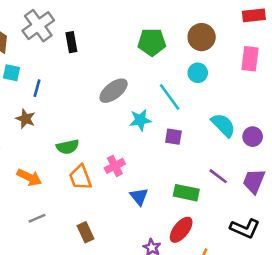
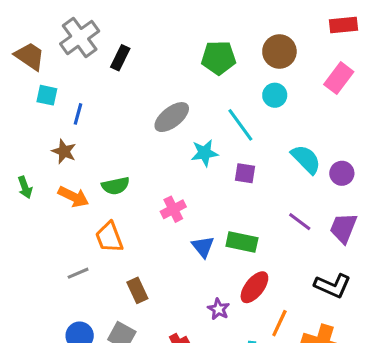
black rectangle: (71, 42) -> (120, 58), turned 36
pink rectangle: (250, 59) -> (339, 78), turned 30
orange arrow: (29, 177) -> (73, 197), moved
orange trapezoid: (80, 177) -> (109, 237), moved
green rectangle: (186, 193) -> (242, 242), moved

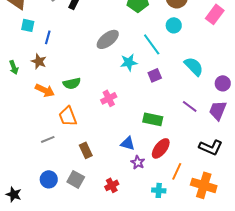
purple square: (245, 173) -> (155, 75), turned -32
purple circle: (342, 173) -> (223, 83), moved
green arrow: (25, 187) -> (14, 67), moved
blue triangle: (203, 247) -> (128, 143), moved, turned -35

